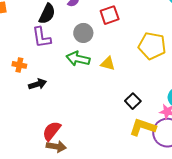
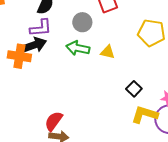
purple L-shape: (42, 37) -> (41, 28), turned -85
orange cross: (19, 65) -> (19, 56), size x1.6
black arrow: (37, 84) -> (34, 45), moved, size x1.4

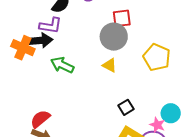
gray circle: (82, 22) -> (114, 37), moved, size x1.4
green arrow: (78, 48) -> (62, 65), moved

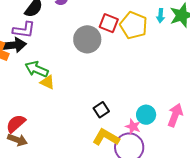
red square: (122, 18) -> (109, 23), moved, turned 30
yellow pentagon: (157, 57) -> (134, 25), moved
yellow triangle: (110, 65) -> (47, 82), moved

